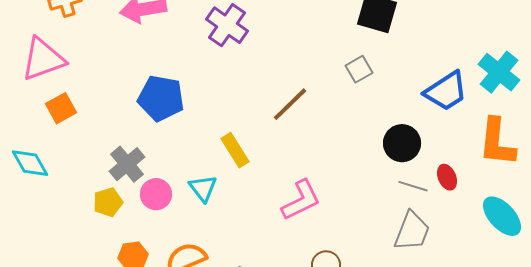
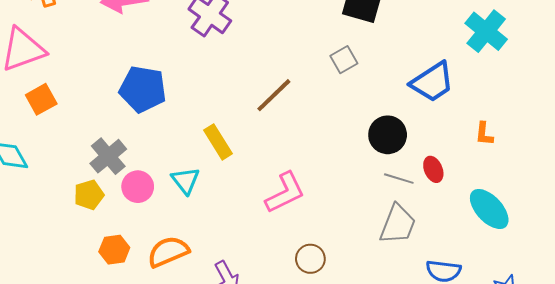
cyan cross: (499, 72) -> (486, 31), moved
orange L-shape: (497, 142) -> (484, 134), size x0.5

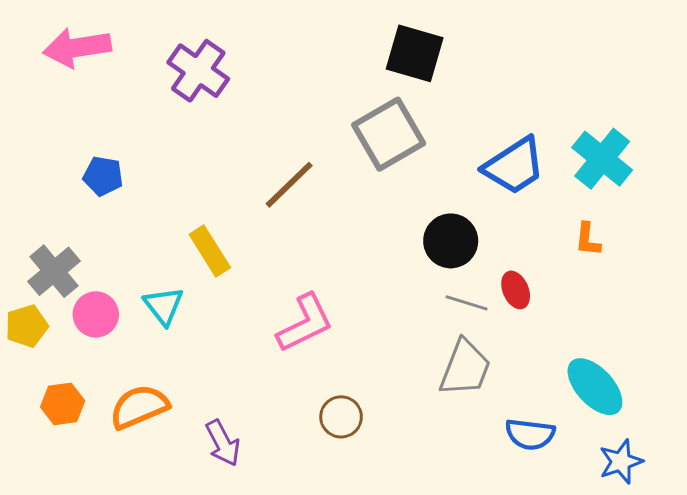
cyan cross: (486, 31) -> (602, 159), moved
gray square: (344, 60) -> (389, 134), size x1.8
blue pentagon: (143, 89) -> (103, 176), size x0.6
cyan ellipse: (489, 209) -> (595, 387), moved

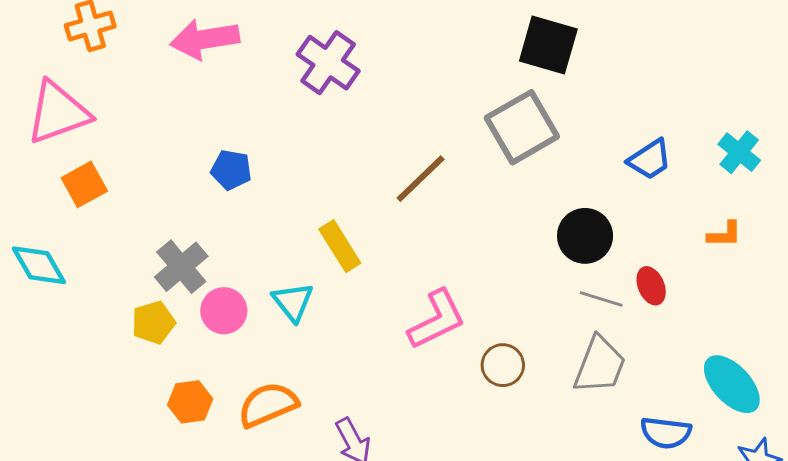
cyan cross: (602, 159) -> (739, 152), size x0.7
blue trapezoid: (514, 166) -> (650, 160), size x0.7
orange L-shape: (588, 239) -> (725, 234), turned -96
brown circle: (341, 417) -> (503, 365), moved

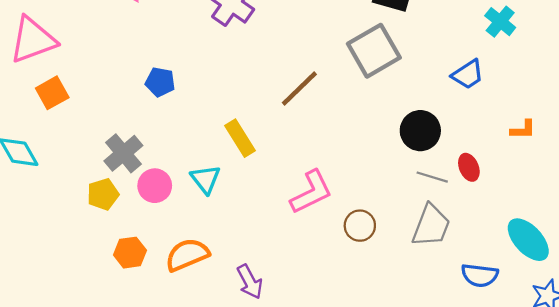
cyan cross: (739, 152) -> (500, 22), moved

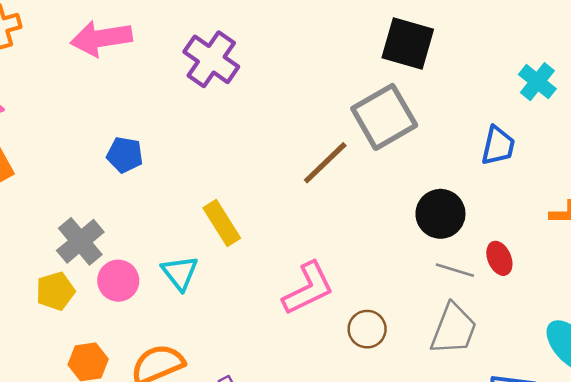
blue trapezoid: (468, 74) -> (498, 146), turned -44
brown line: (299, 88) -> (325, 163), moved

